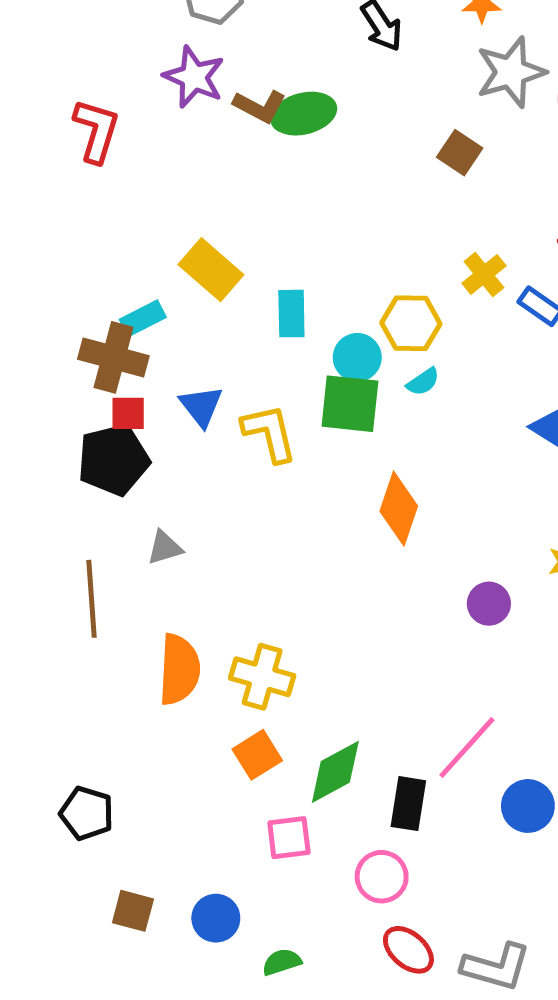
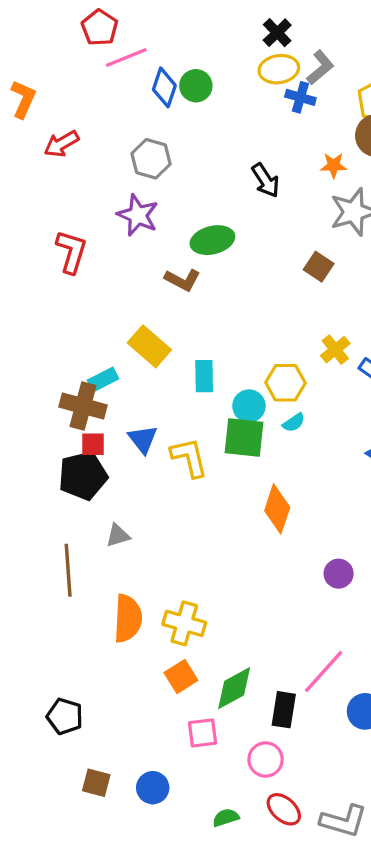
brown L-shape: (260, 106) -> (183, 280), moved
green semicircle: (282, 962) -> (226, 818), moved

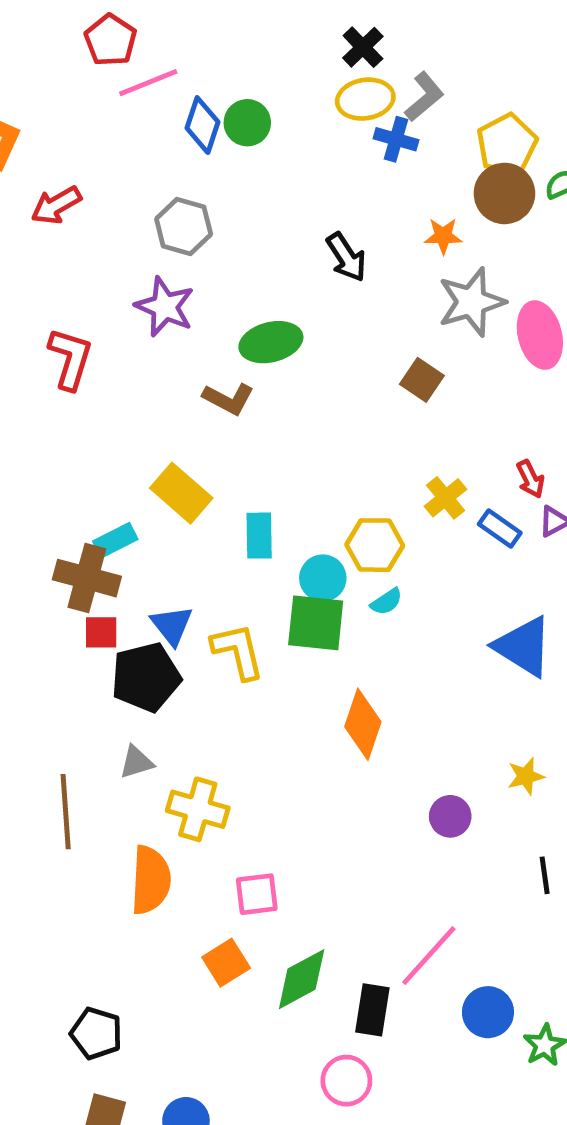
black pentagon: (83, 476) -> (146, 677), moved
yellow cross: (184, 623) -> (198, 809), moved
black pentagon: (65, 716) -> (96, 1033), moved
pink square: (202, 733) -> (257, 894), moved

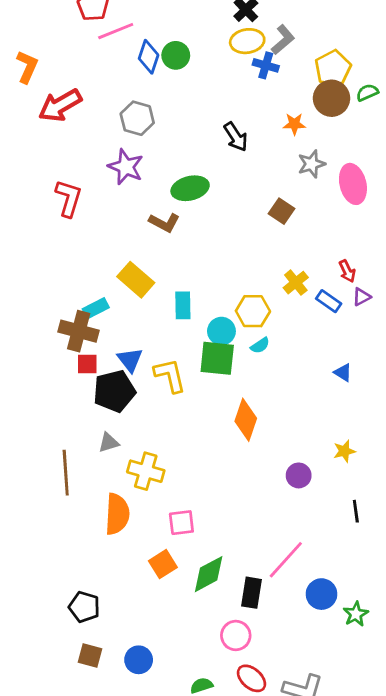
red arrow: (56, 205) -> (60, 105), size x1.4
gray star: (471, 302) -> (311, 164), size x0.7
blue triangle: (523, 646) -> (343, 373), size x0.5

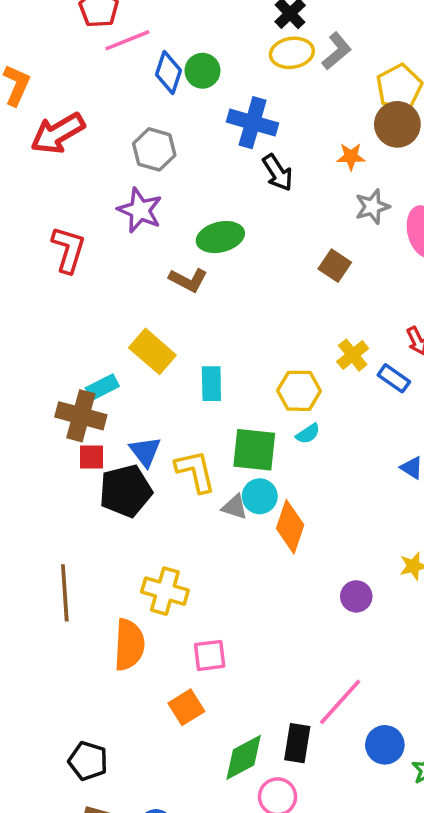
blue cross: (266, 65) -> (253, 123), moved, size x1.5
cyan circle: (221, 331) -> (260, 496), moved
gray triangle: (109, 443) -> (235, 507), moved, turned 35
green diamond: (209, 574) -> (244, 757), moved

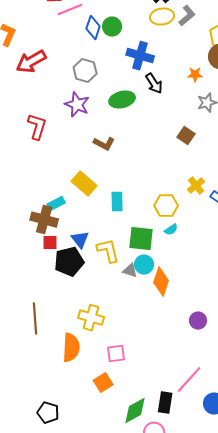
green ellipse: (220, 237) -> (122, 100), moved

